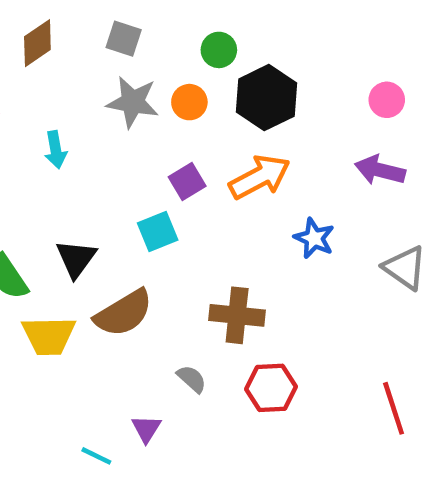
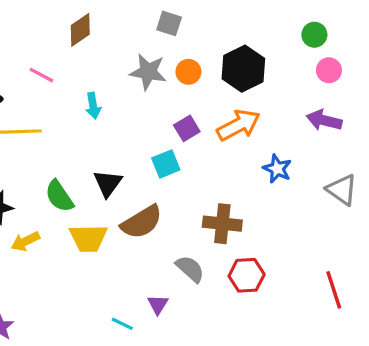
gray square: (124, 39) -> (169, 23), moved
green circle: (219, 50) -> (314, 35), moved
gray semicircle: (192, 379) -> (190, 269), size x1.4

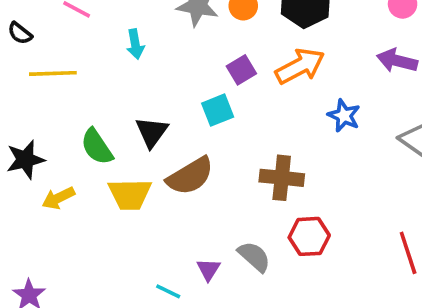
gray semicircle: (190, 269) -> (254, 257), moved

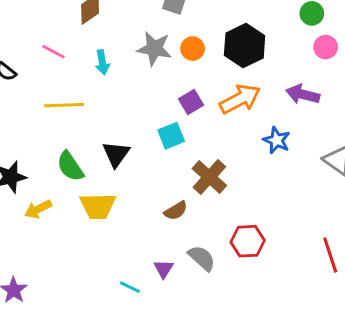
cyan arrow: (135, 44) -> (102, 62), moved
purple arrow: (397, 61) -> (303, 94), moved
yellow line: (53, 73) -> (64, 105), moved
brown semicircle: (190, 176) -> (176, 211), moved, size x0.6
brown cross: (282, 178) -> (209, 177), moved, turned 36

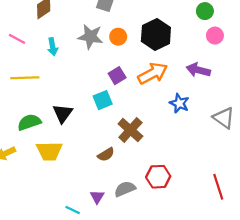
green semicircle: (70, 166) -> (29, 122), turned 105
gray semicircle: (202, 258) -> (125, 189), turned -65

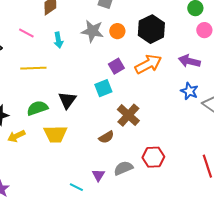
blue star: (179, 103) -> (189, 91), moved

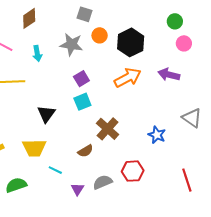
orange circle: (117, 31) -> (100, 35), moved
purple square: (116, 66) -> (81, 79), moved
blue star: (189, 91) -> (157, 135), moved
green semicircle: (37, 108) -> (16, 185), moved
cyan line: (76, 187) -> (55, 170), moved

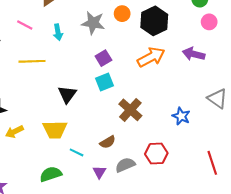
brown semicircle: (85, 151) -> (108, 142), moved
green semicircle: (16, 185) -> (51, 174), moved

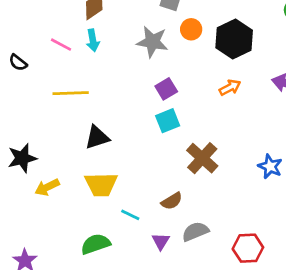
cyan arrow: (58, 32) -> (93, 40), moved
orange arrow: (151, 57) -> (230, 87), size x0.6
black triangle: (67, 94) -> (97, 137), moved, turned 36
red hexagon: (156, 153) -> (248, 248), moved

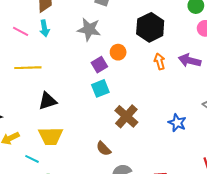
orange circle: (191, 29) -> (118, 52), moved
orange arrow: (230, 87) -> (160, 61), moved, turned -77
brown semicircle: (172, 201) -> (104, 149), turned 77
cyan line: (130, 215) -> (32, 159), moved

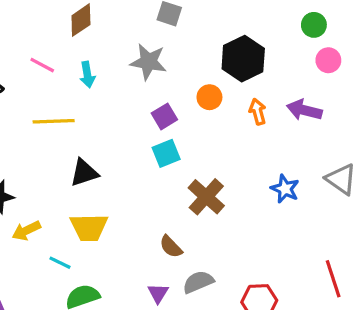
cyan arrow: (44, 28) -> (87, 75), moved
orange circle: (118, 52) -> (209, 97), moved
blue star: (177, 123) -> (285, 189), moved

